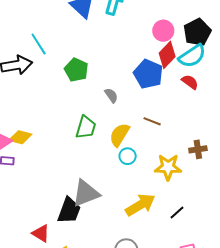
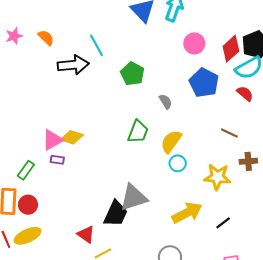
pink circle: (163, 31) -> (194, 43), moved
red diamond: (167, 55) -> (231, 49), moved
brown line: (152, 121) -> (229, 133), moved

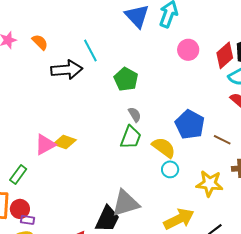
blue pentagon: (204, 83) -> (190, 125), moved
gray semicircle: (166, 102) -> (135, 115), moved
yellow semicircle: (171, 141) -> (164, 147), turned 90
purple rectangle: (57, 160) -> (28, 220), moved

